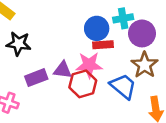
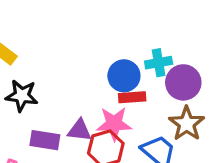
purple rectangle: (36, 78) -> (45, 140), turned 30

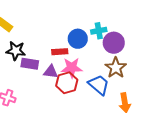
red rectangle: (132, 97) -> (60, 52), moved
purple rectangle: (45, 140) -> (30, 64), moved

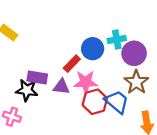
black star: (16, 51) -> (27, 90), moved
red rectangle: (60, 52) -> (72, 64), turned -42
red hexagon: (67, 83) -> (95, 102), moved

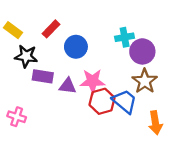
blue circle: (93, 49) -> (76, 47), moved
red rectangle: (72, 64) -> (51, 29), moved
black star: (27, 90) -> (26, 56), moved

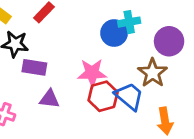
blue circle: (76, 47) -> (114, 33), moved
purple circle: (142, 51) -> (169, 41), moved
purple triangle: (68, 86) -> (49, 99), moved

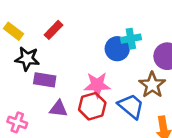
red hexagon: (103, 96) -> (92, 106), moved

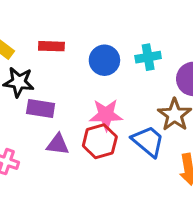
red rectangle: (53, 30) -> (51, 46), turned 48
blue circle: (117, 49) -> (104, 60), moved

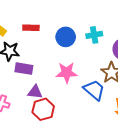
red hexagon: (100, 141) -> (43, 109), moved

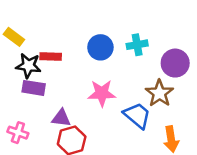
red rectangle: (31, 28) -> (51, 57), moved
purple rectangle: (24, 69) -> (34, 88), moved

